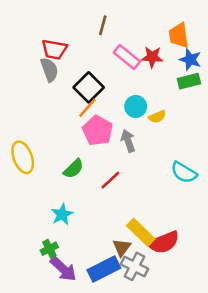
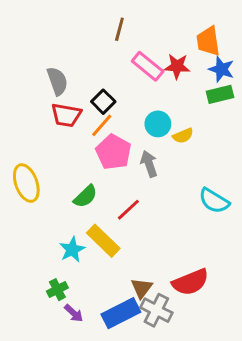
red trapezoid: (54, 49) -> (66, 115), moved
black square: (89, 87) -> (103, 102), size x0.7
yellow rectangle: (141, 232) -> (103, 241), moved
purple arrow: (63, 269) -> (74, 313), size x0.6

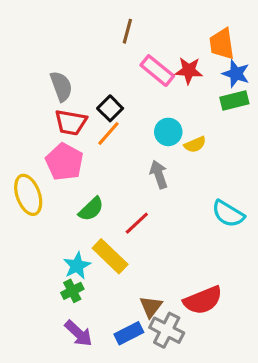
pink pentagon: (114, 152) -> (64, 162), moved
green cross: (57, 290) -> (72, 291), moved
purple arrow: (74, 313) -> (79, 333), size x1.4
blue rectangle: (121, 313) -> (129, 333), size x0.7

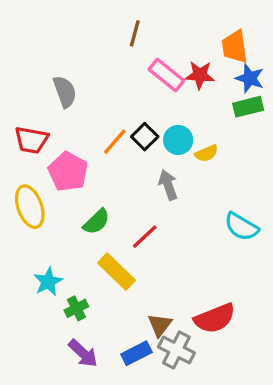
black square: (110, 108) -> (145, 137), moved
red trapezoid: (71, 122) -> (31, 140), moved
cyan star: (77, 266) -> (48, 282), moved

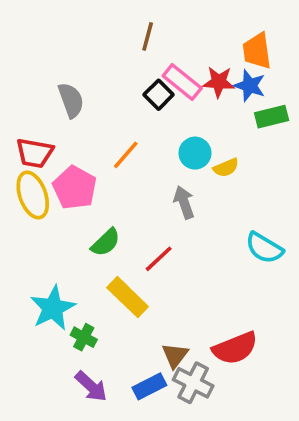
blue star: (250, 78) -> (250, 86), moved
black square: (145, 137) -> (159, 95), moved
yellow ellipse: (30, 207) -> (33, 195), moved
cyan star: (48, 282) -> (53, 308), size x1.4
green cross: (76, 308) -> (84, 337), turned -35

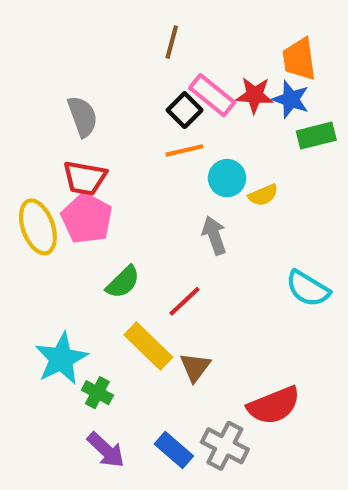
red trapezoid: (35, 153) -> (85, 178), moved
orange line: (126, 155) -> (185, 150), moved, turned 36
brown triangle: (175, 355) -> (195, 367), moved
blue rectangle: (149, 386) -> (174, 450), turned 68

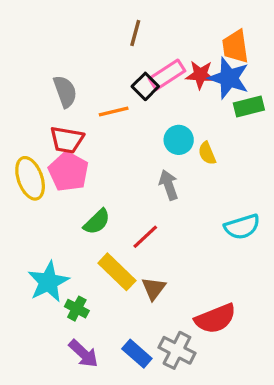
pink rectangle: (212, 95) -> (167, 75), turned -72
blue star: (291, 99) -> (229, 78), size x1.4
orange line: (185, 150) -> (114, 111), moved
yellow semicircle: (263, 195) -> (207, 153), turned 90
cyan semicircle: (308, 289) -> (242, 227), turned -48

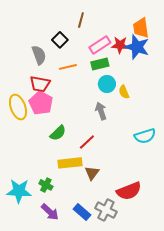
black square: (145, 86) -> (60, 40), moved
green rectangle: (249, 106) -> (100, 64), moved
yellow rectangle: (117, 272) -> (70, 163), turned -50
cyan star: (48, 282) -> (19, 191), moved, turned 30

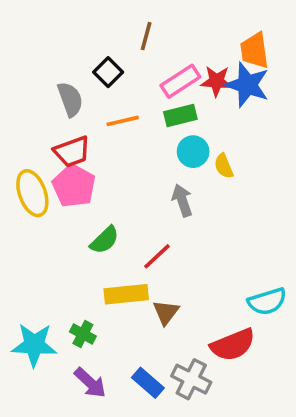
red trapezoid: (40, 84) -> (72, 152), turned -30
cyan semicircle: (145, 136) -> (267, 301), moved

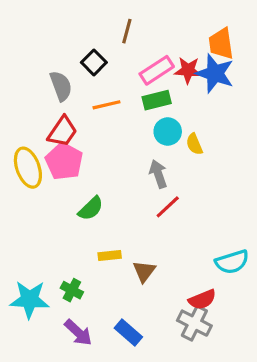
red trapezoid: (72, 152) -> (62, 132), turned -36
red line: (157, 256) -> (168, 207), moved
yellow rectangle: (126, 294) -> (110, 256), size x0.6
red semicircle: (233, 345) -> (202, 300), size x0.7
gray cross: (191, 379) -> (194, 323), moved

